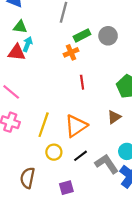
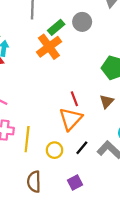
orange cross: (71, 52) -> (49, 47), size x1.6
red line: (82, 82) -> (74, 99), moved
yellow line: (44, 125) -> (27, 139), moved

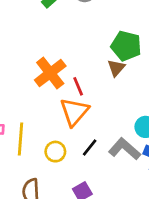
orange cross: (49, 47) -> (50, 73), moved
brown triangle: (107, 101) -> (116, 68), moved

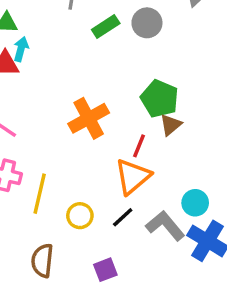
green pentagon: (126, 46) -> (160, 99), moved
red line: (78, 86) -> (139, 146), moved, turned 36
orange triangle: (74, 112) -> (133, 176), moved

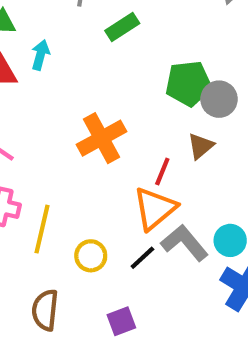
gray circle: (147, 23) -> (219, 99), moved
cyan arrow: (21, 49) -> (40, 55), moved
green pentagon: (160, 99) -> (189, 83), moved, turned -30
gray L-shape: (165, 226) -> (184, 243), moved

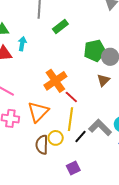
red line: (162, 172) -> (71, 97), moved, turned -64
orange triangle: (155, 209) -> (38, 112), moved
yellow line: (42, 229) -> (71, 119), moved
brown semicircle: (45, 310) -> (42, 145), moved

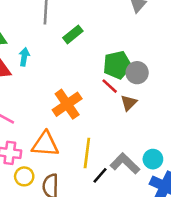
red line: (71, 97) -> (110, 86), moved
orange triangle: (38, 112) -> (45, 144), turned 50
yellow circle: (56, 138) -> (24, 176), moved

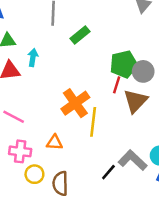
red line: (110, 86) -> (117, 85), turned 66
brown triangle: (129, 103) -> (135, 101), size x1.5
orange triangle: (45, 144) -> (55, 142), size x0.6
yellow line: (87, 153) -> (93, 122), moved

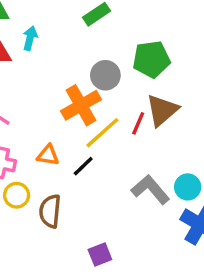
gray circle: (143, 71) -> (105, 75), moved
red line: (117, 85) -> (138, 123), moved
yellow line: (93, 122) -> (102, 133), turned 36
black line: (108, 172) -> (83, 166), moved

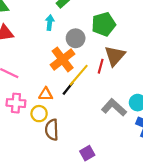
cyan arrow: (30, 38) -> (50, 23), moved
black line: (83, 166) -> (68, 88), moved
yellow circle: (17, 195) -> (39, 114), moved

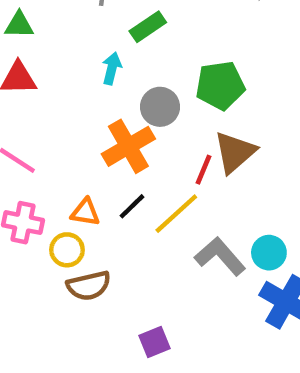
yellow line: (79, 75) -> (176, 214), moved
brown semicircle: (52, 130) -> (89, 286), turned -108

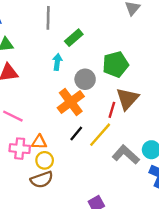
orange triangle: (85, 212) -> (39, 142), moved
brown semicircle: (89, 286) -> (42, 180), moved

